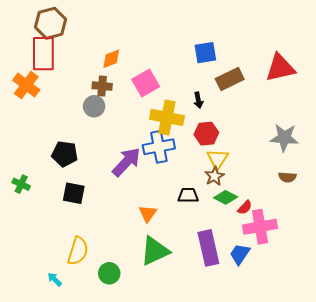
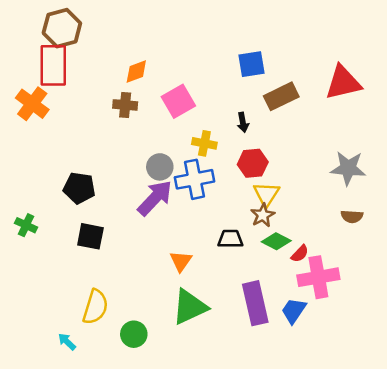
gray circle: (94, 106) -> (160, 167), moved
yellow cross: (167, 117) -> (204, 143), size x0.6

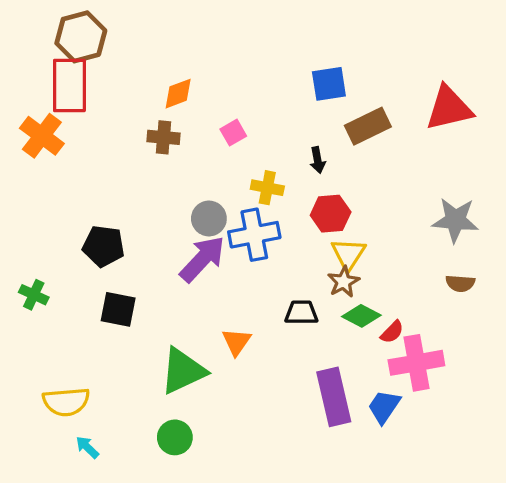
pink square: (178, 101) -> (233, 133), size x0.6
yellow semicircle: (95, 307) -> (66, 402), moved, turned 68
green triangle: (190, 307) -> (183, 371), moved

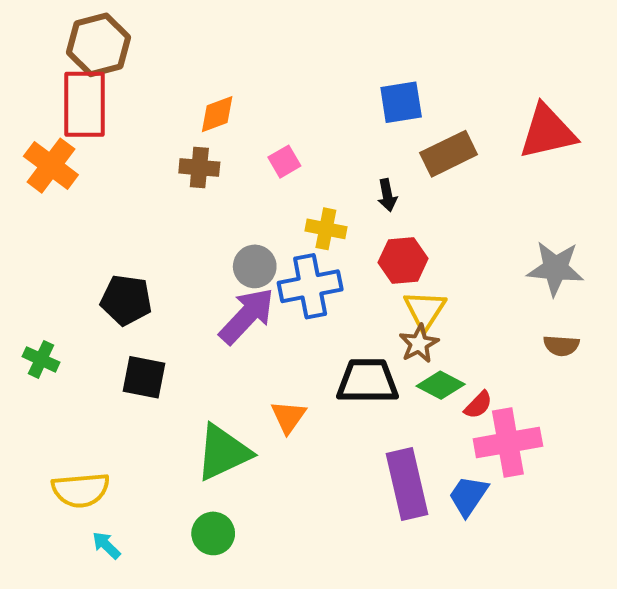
black trapezoid: (301, 313) -> (367, 381), size x1.5

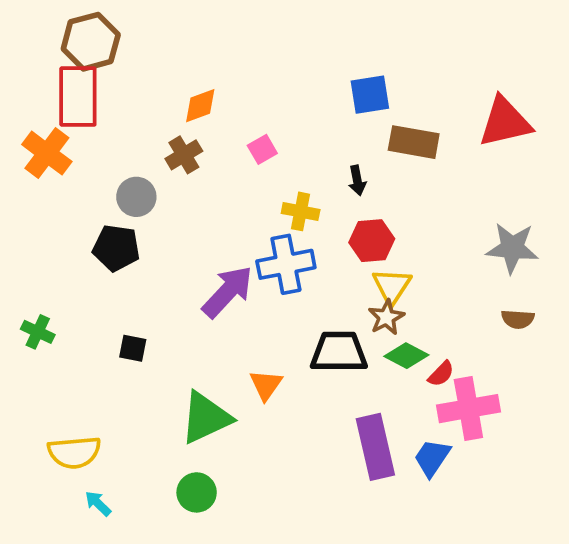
brown rectangle: (449, 154) -> (414, 142), turned 36
brown cross: (199, 168) -> (184, 155), turned -36
gray circle: (255, 266) -> (136, 197), moved
black pentagon: (126, 300) -> (116, 248), moved
black square: (144, 377) -> (133, 348), size x0.7

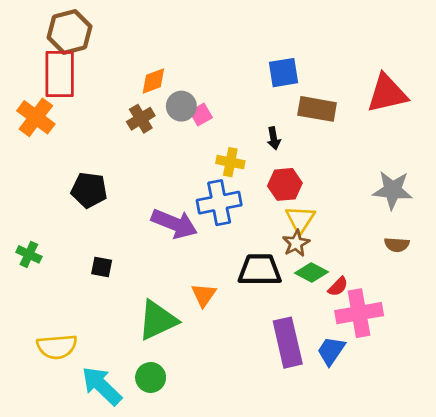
gray circle: (136, 197) -> (181, 106), moved
purple arrow: (228, 292) -> (174, 224), turned 69
cyan arrow: (98, 503) -> (102, 386), moved, size x2.0

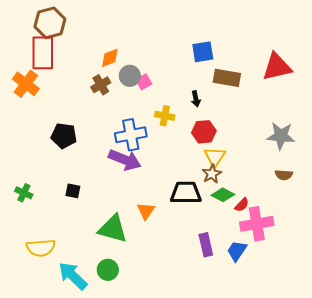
blue cross: (219, 203) -> (131, 135), moved
green cross: (29, 254) -> (24, 193), moved
green triangle: (158, 320) -> (113, 229), turned 40
purple rectangle: (288, 343) -> (206, 245), size x0.7

